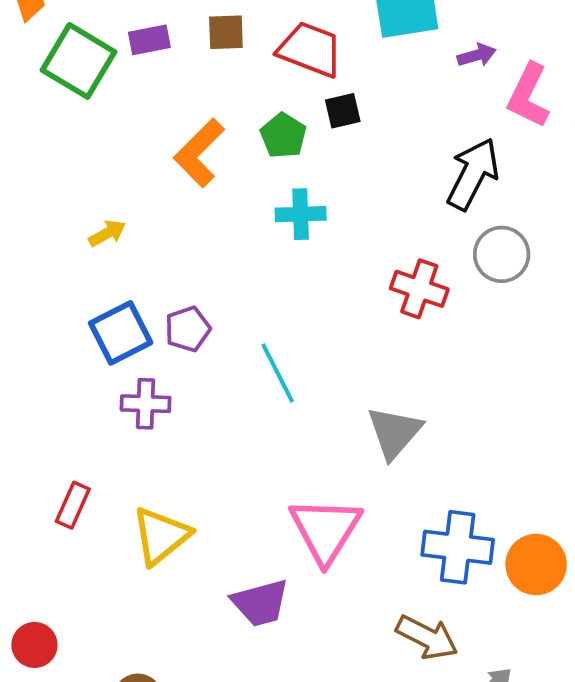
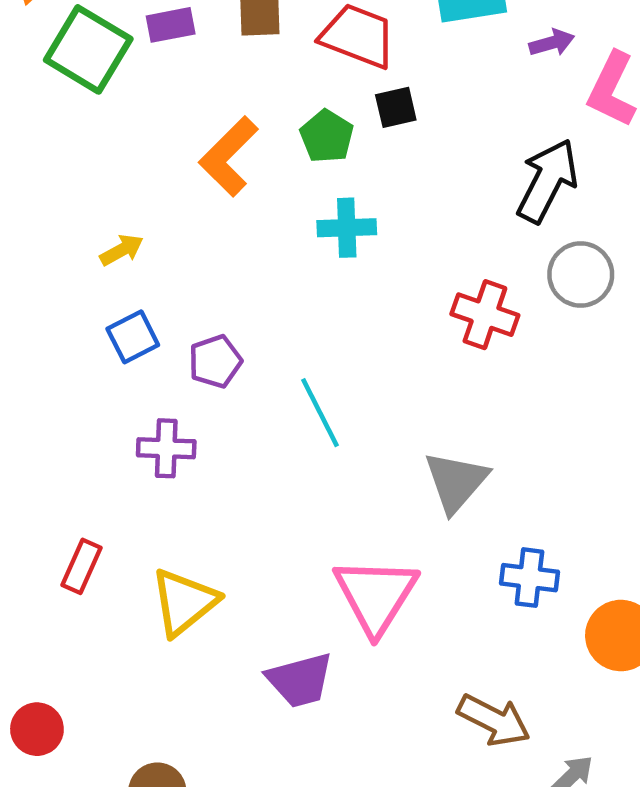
blue square: (121, 333) -> (133, 337), moved, size x0.7
blue cross: (458, 547) -> (529, 578), moved, size x0.7

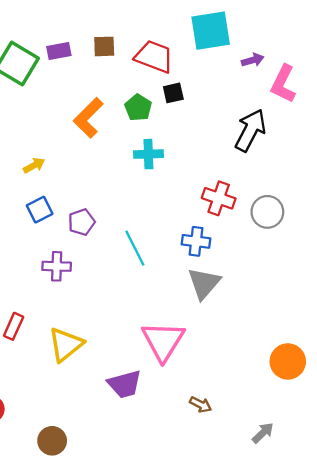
gray circle: (581, 274) -> (267, 212), moved
blue cross: (529, 578) -> (196, 241), moved
brown arrow: (494, 720) -> (201, 405), moved, size x0.6

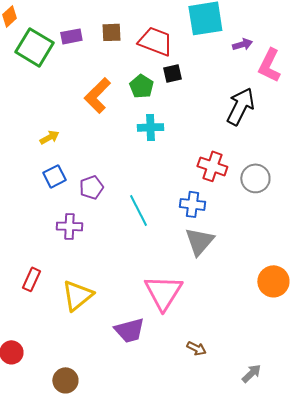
orange circle: (288, 361) -> (273, 281), moved

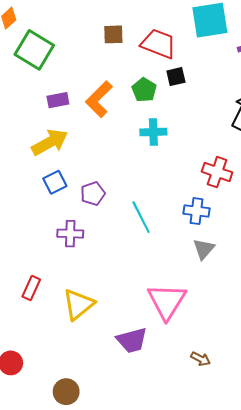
purple rectangle: (71, 36) -> (58, 100), moved
yellow arrow: (49, 137) -> (50, 142), size x1.8
gray triangle: (199, 241) -> (204, 249), size x0.7

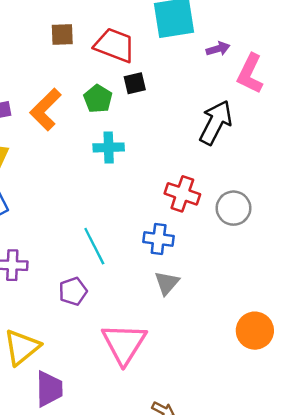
purple pentagon: (93, 194) -> (73, 291), moved
purple trapezoid: (132, 340) -> (49, 389), moved, turned -76

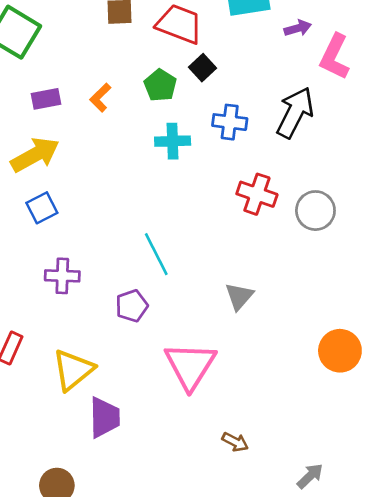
black square: (135, 83) -> (202, 68), turned -30
orange L-shape: (46, 109) -> (100, 98), size x0.6
blue cross: (159, 239) -> (230, 122), moved

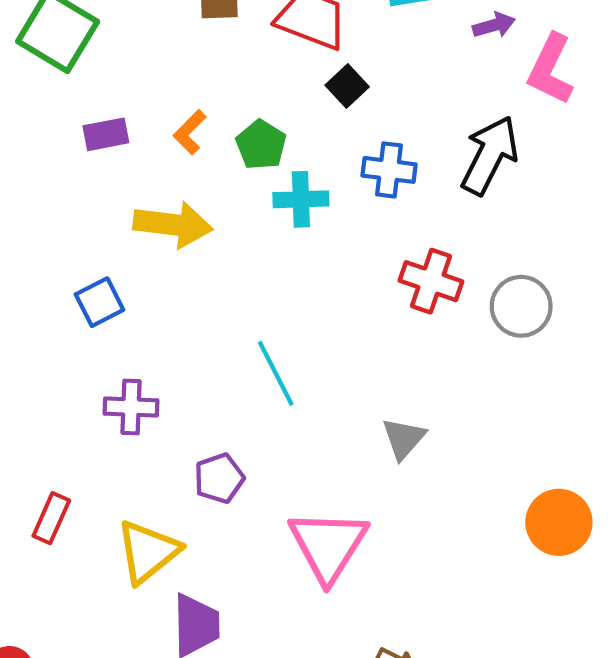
green pentagon: (160, 85) -> (261, 145), moved
yellow arrow: (35, 155) -> (173, 224), moved, turned 36
purple pentagon: (132, 306) -> (219, 478), moved

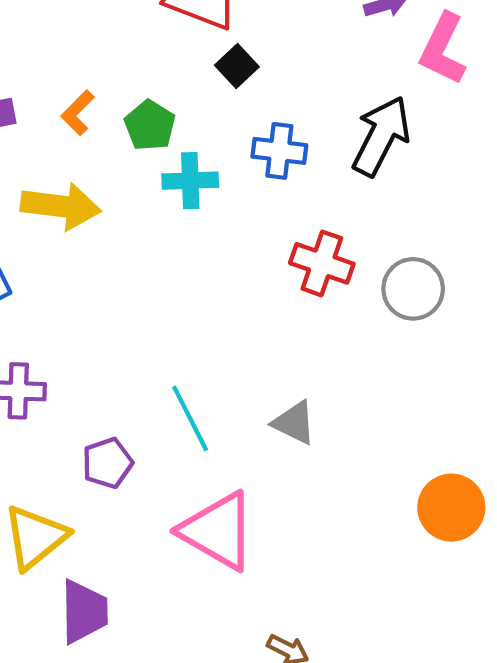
cyan line: (276, 373) -> (190, 418), moved
gray triangle: (404, 438) -> (294, 423), turned -45
pink triangle: (328, 545) -> (218, 531), turned -32

